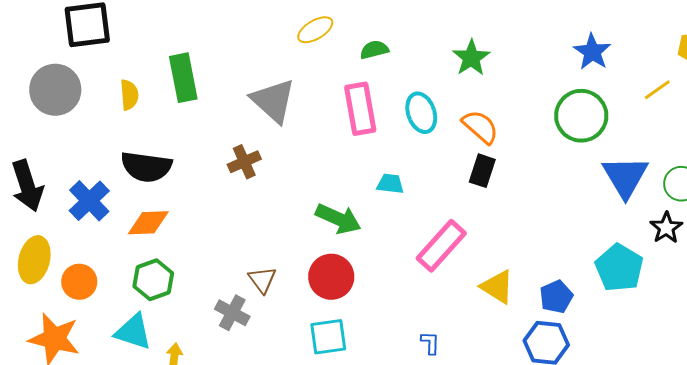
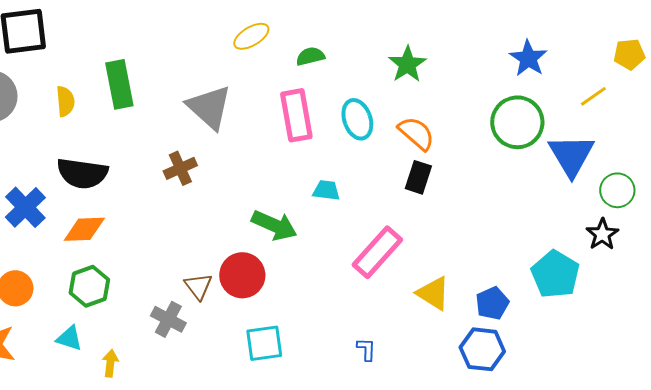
blue triangle: (625, 177) -> (571, 155), moved
red circle: (331, 277) -> (242, 275), moved
cyan triangle: (133, 332) -> (69, 338), size x0.7

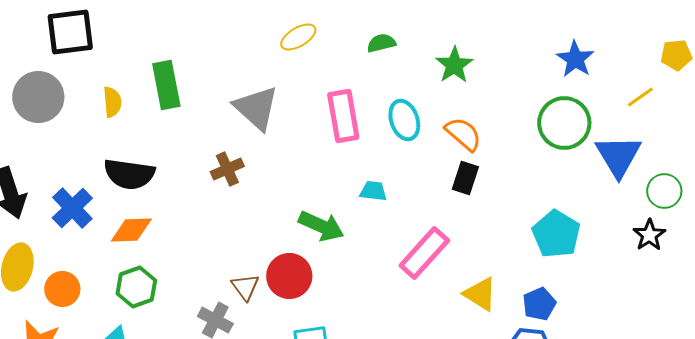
green semicircle: (310, 56) -> (381, 43), moved
cyan pentagon: (555, 274) -> (556, 234), moved

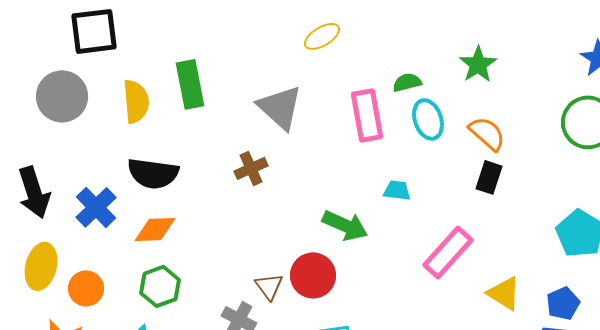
green semicircle: (381, 43) -> (407, 82), moved
yellow semicircle: (112, 102) -> (136, 101), size x1.4

